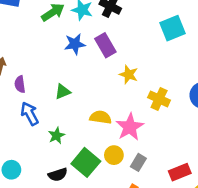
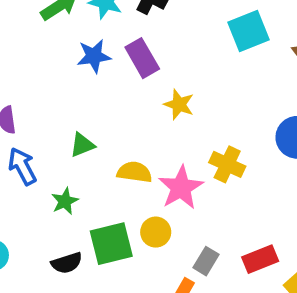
green triangle: (63, 92) -> (82, 145), moved
yellow cross: (159, 99) -> (227, 164), moved
green square: (86, 162) -> (111, 244), turned 36
gray rectangle: (138, 162) -> (206, 261), moved

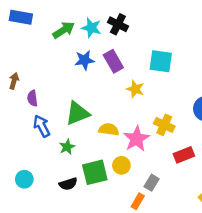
cyan square: (249, 31) -> (161, 61), moved, turned 30
green triangle: (82, 145) -> (77, 113), size x1.6
red rectangle: (260, 259) -> (184, 155), moved

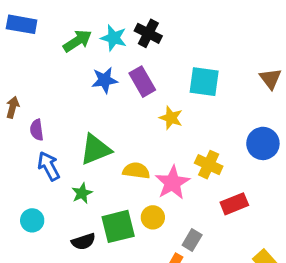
cyan circle: (24, 179) -> (32, 220), moved

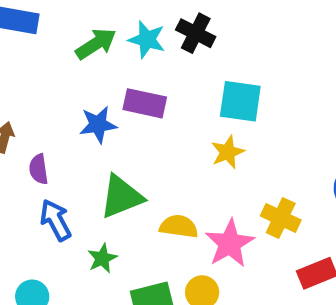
blue star: (105, 80) -> (98, 125), moved
purple rectangle: (142, 82) -> (145, 103), moved, turned -48
cyan square: (204, 82) -> (240, 101), moved
yellow star: (171, 118) -> (228, 152), turned 30

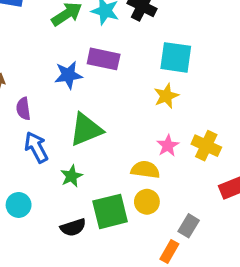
yellow semicircle: (179, 226) -> (145, 170), moved
pink star: (230, 243) -> (168, 146), moved, size x0.6

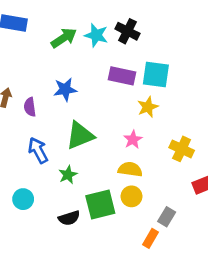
purple rectangle: (104, 59) -> (122, 76), moved
purple semicircle: (23, 109) -> (30, 107), moved
pink star: (168, 146) -> (133, 139), moved

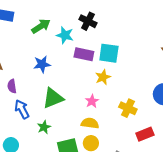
cyan star: (96, 35) -> (65, 35), moved
purple semicircle: (30, 107) -> (12, 86), moved

